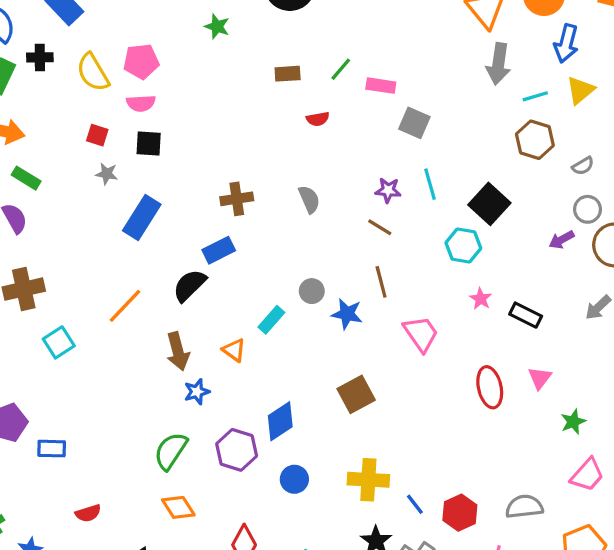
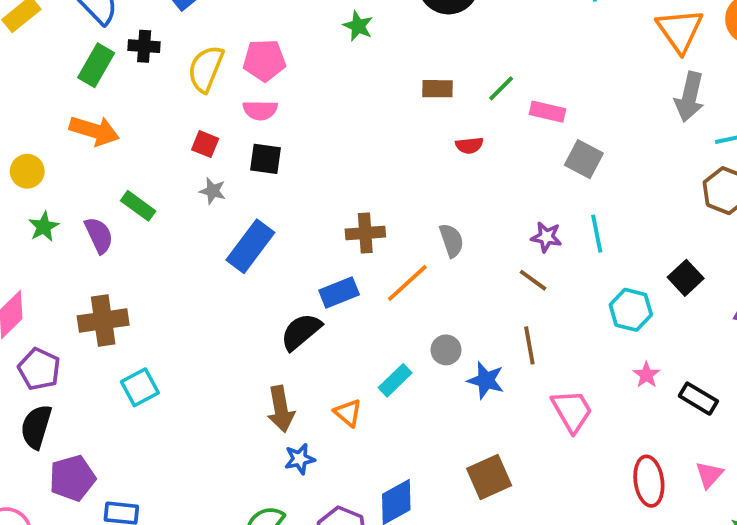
yellow semicircle: (93, 72) -> (206, 69), turned 48
green rectangle: (26, 178) -> (138, 206), moved
black square: (489, 204) -> (686, 278), moved, size x0.7
orange line: (125, 306) -> (407, 283), moved

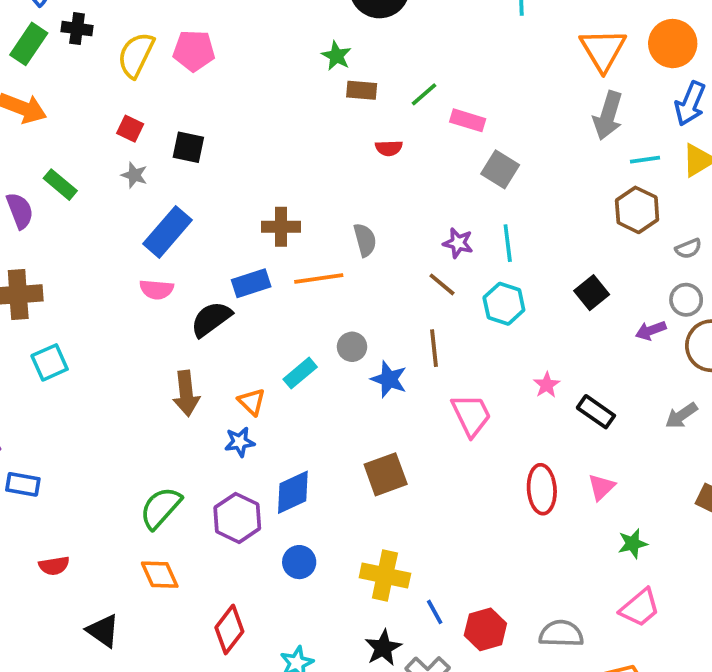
green star: (358, 26) -> (336, 56), moved
pink semicircle: (260, 110) -> (157, 289), moved
orange line: (407, 283) -> (319, 279), turned 30
cyan hexagon: (631, 310) -> (504, 304), moved
blue star: (300, 459) -> (240, 442), moved

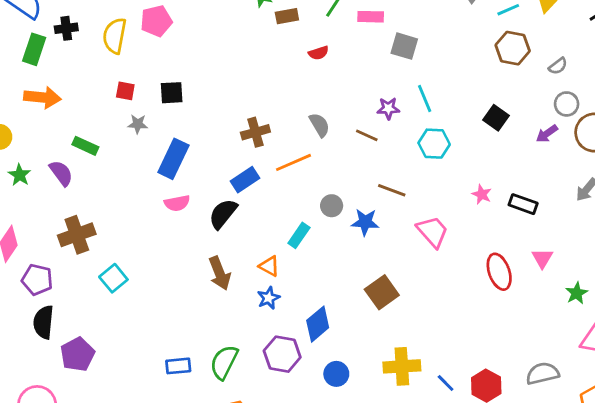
brown line: (442, 284) -> (367, 135), moved
brown line: (434, 348) -> (392, 190), turned -48
blue rectangle: (23, 484) -> (178, 366), moved

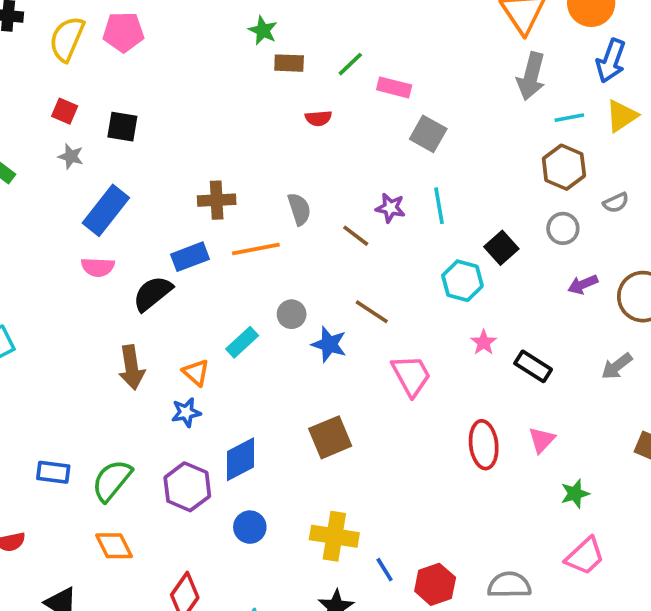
gray circle: (567, 104) -> (563, 228), moved
black square: (496, 118) -> (501, 248), moved
cyan hexagon: (434, 144) -> (462, 281), moved

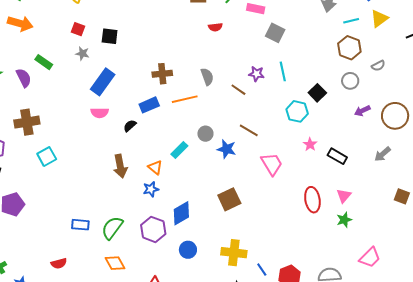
black semicircle: (153, 293) -> (130, 126), size x0.6
green star: (575, 494) -> (344, 220), moved

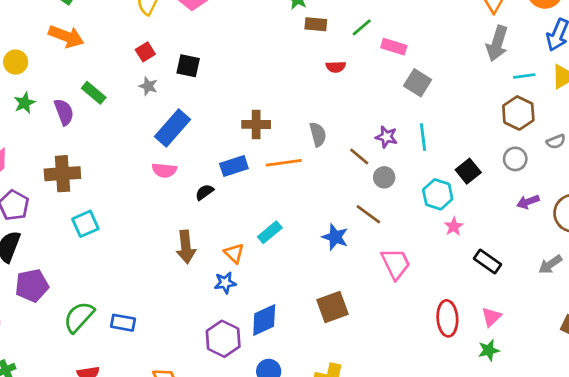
red square: (78, 29) -> (145, 52), turned 32
gray circle: (205, 134) -> (384, 177), moved
pink star: (310, 144) -> (454, 226), moved
green semicircle: (112, 228) -> (79, 317), moved

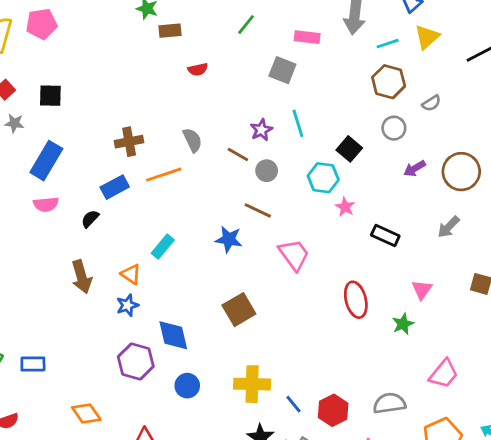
green line: (362, 27) -> (246, 24), moved
pink rectangle: (394, 47) -> (307, 37), moved
purple star: (386, 137) -> (261, 130), turned -30
pink triangle: (491, 317) -> (422, 290), moved
blue diamond: (264, 320) -> (173, 335), turned -68

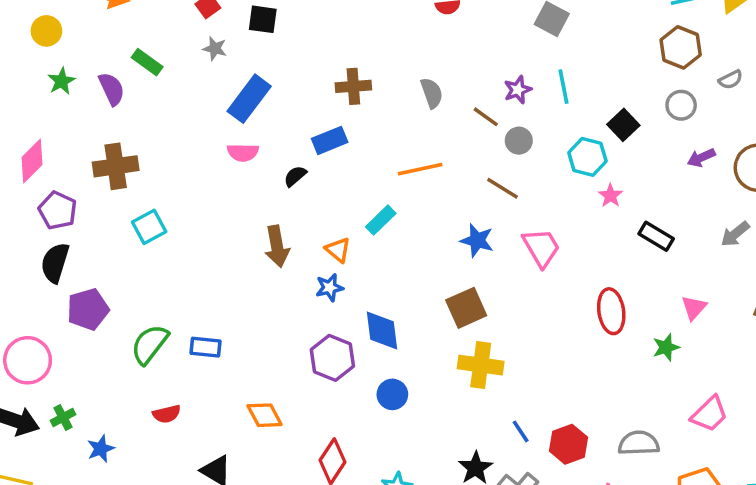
orange line: (164, 175) -> (420, 169), moved
blue star: (229, 239) -> (477, 240), moved
yellow cross: (252, 384) -> (481, 365), moved

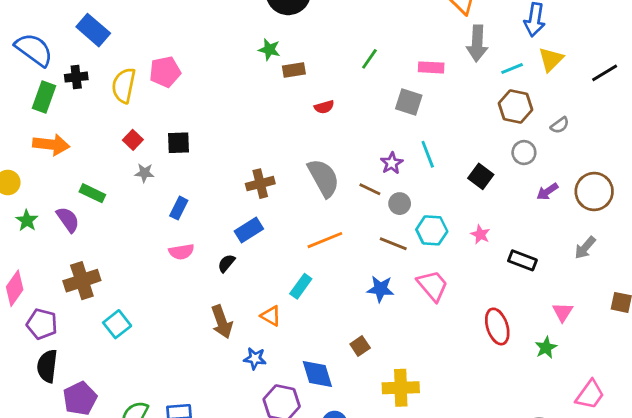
gray semicircle: (432, 93) -> (324, 178), size x1.6
blue rectangle: (249, 99) -> (179, 208), size x0.6
cyan hexagon: (587, 157) -> (432, 230), moved
blue star: (330, 288) -> (255, 358), moved, turned 30
brown square: (466, 308) -> (360, 346), moved, size x0.6

